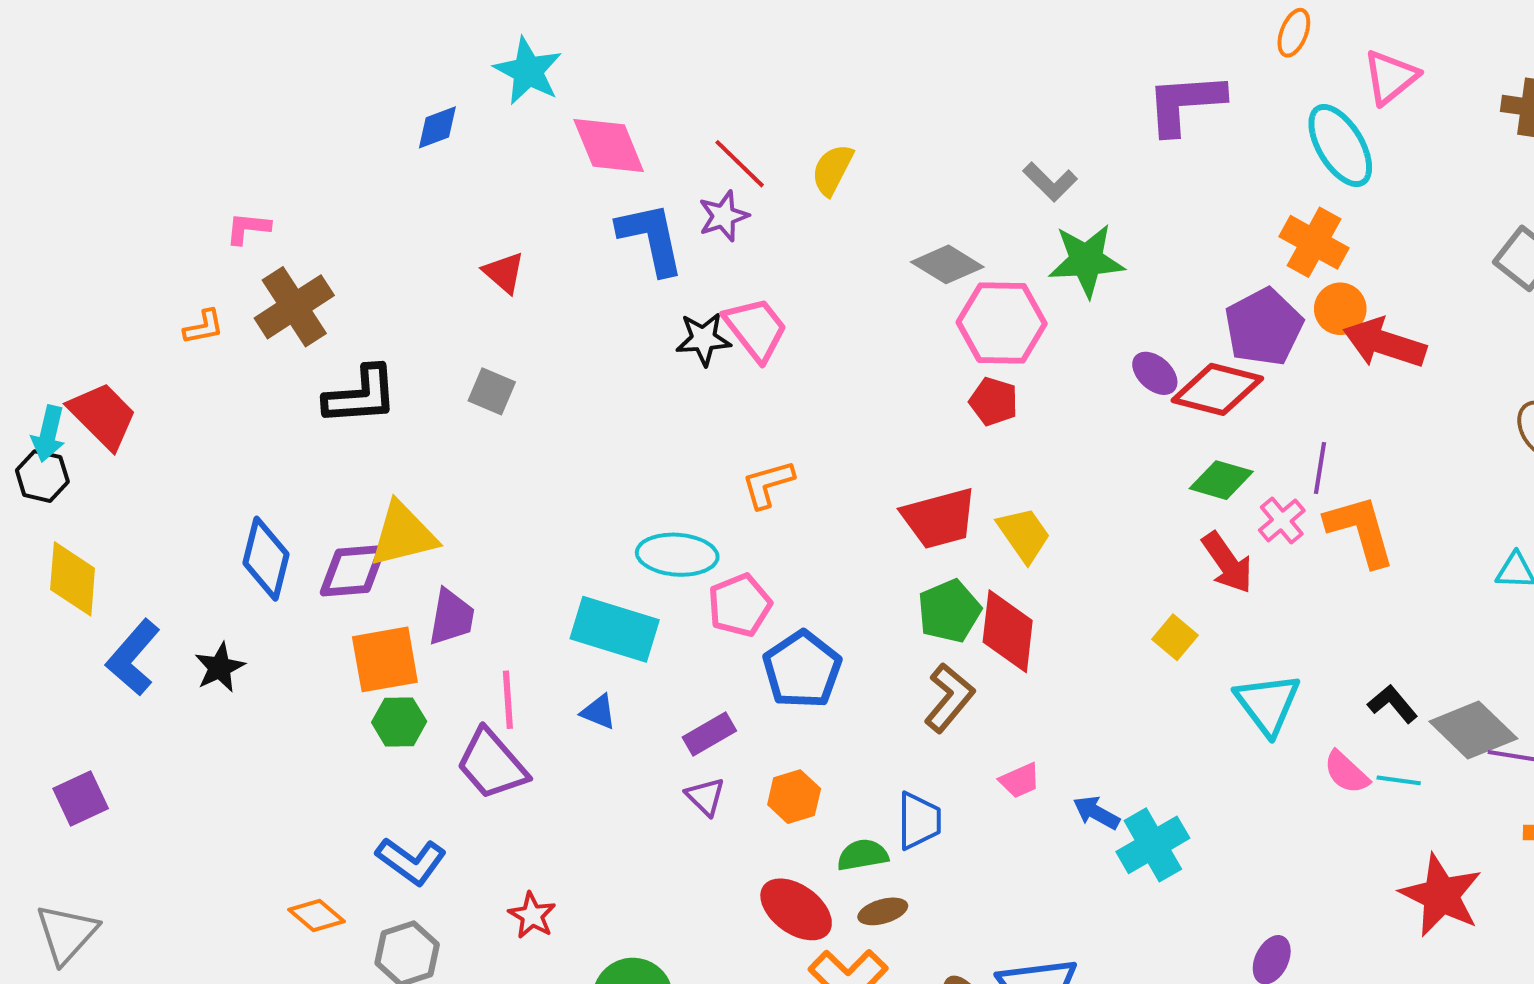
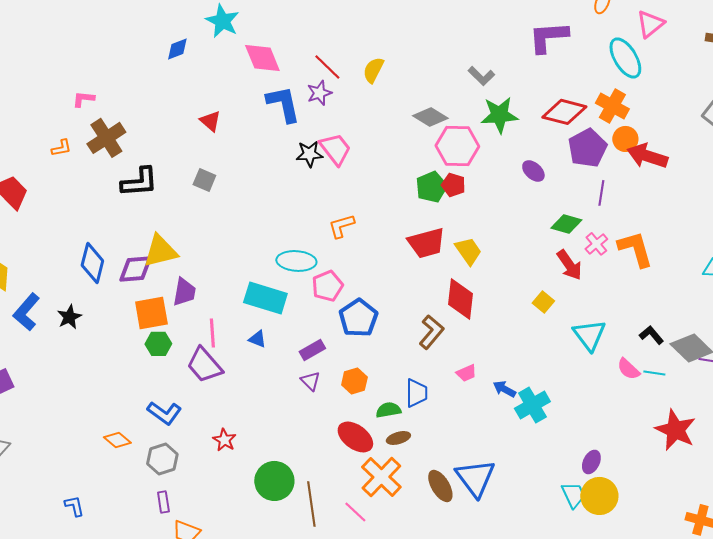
red diamond: (1217, 389) -> (564, 112), moved
purple line: (1320, 468) -> (601, 193), moved
green pentagon: (949, 611) -> (431, 187), moved

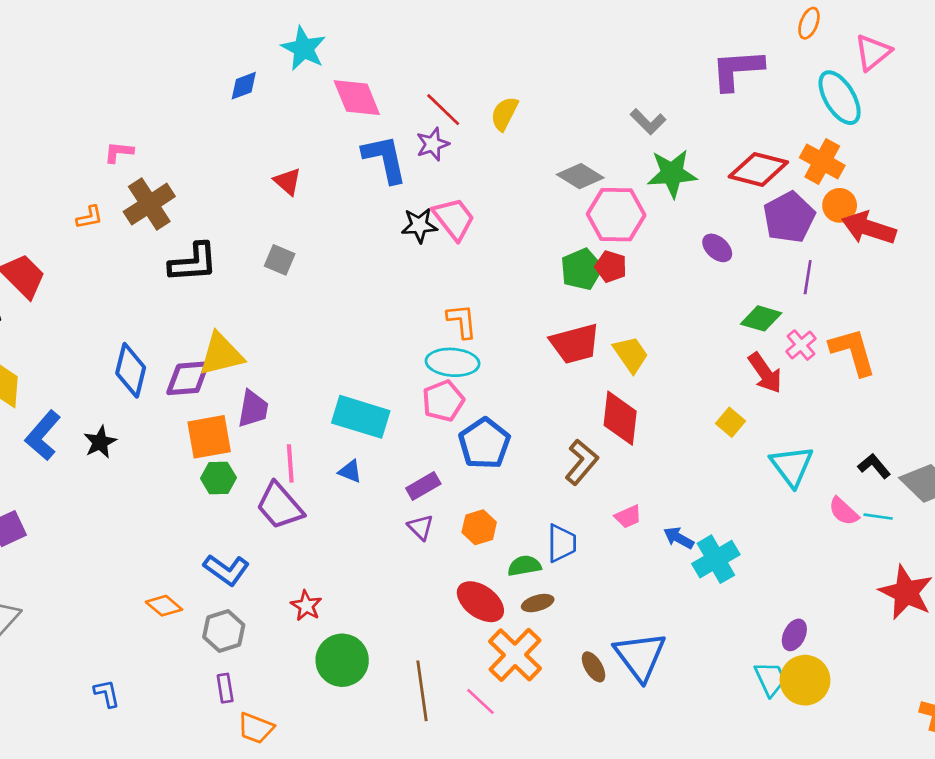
orange L-shape: (341, 226) -> (462, 321), turned 100
cyan ellipse: (296, 261) -> (453, 362), moved
green circle: (274, 481) -> (342, 660), moved
brown ellipse: (440, 486) -> (594, 667), size x0.7

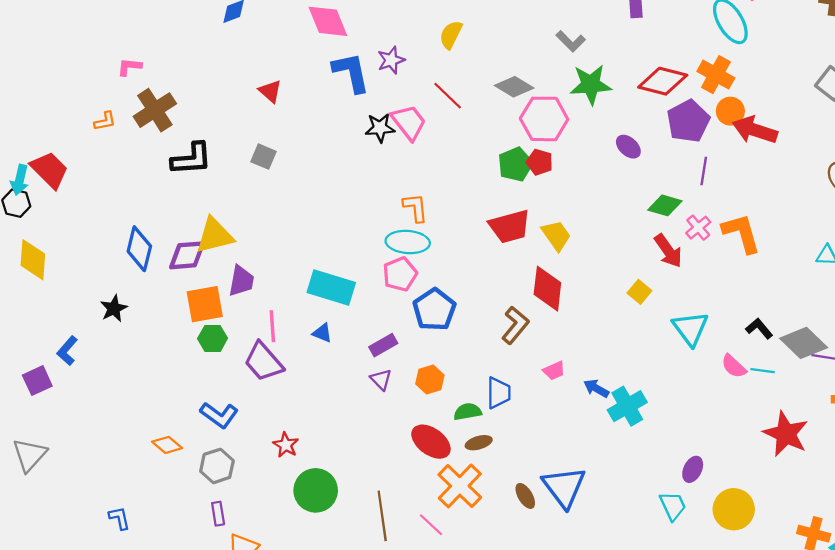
red line: (443, 110) -> (448, 96), moved
blue L-shape: (43, 435) -> (67, 351), moved, size x0.7
yellow circle: (805, 680) -> (734, 509), moved

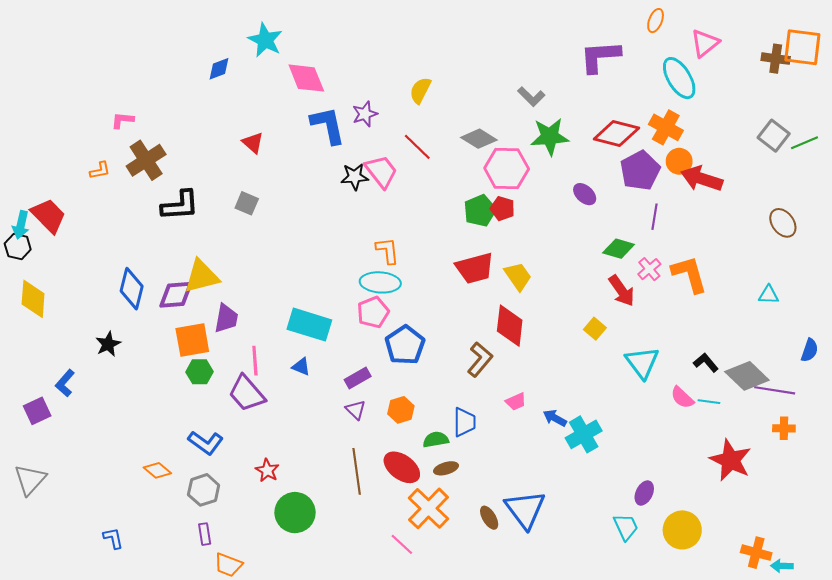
brown line: (382, 516) -> (357, 471), moved

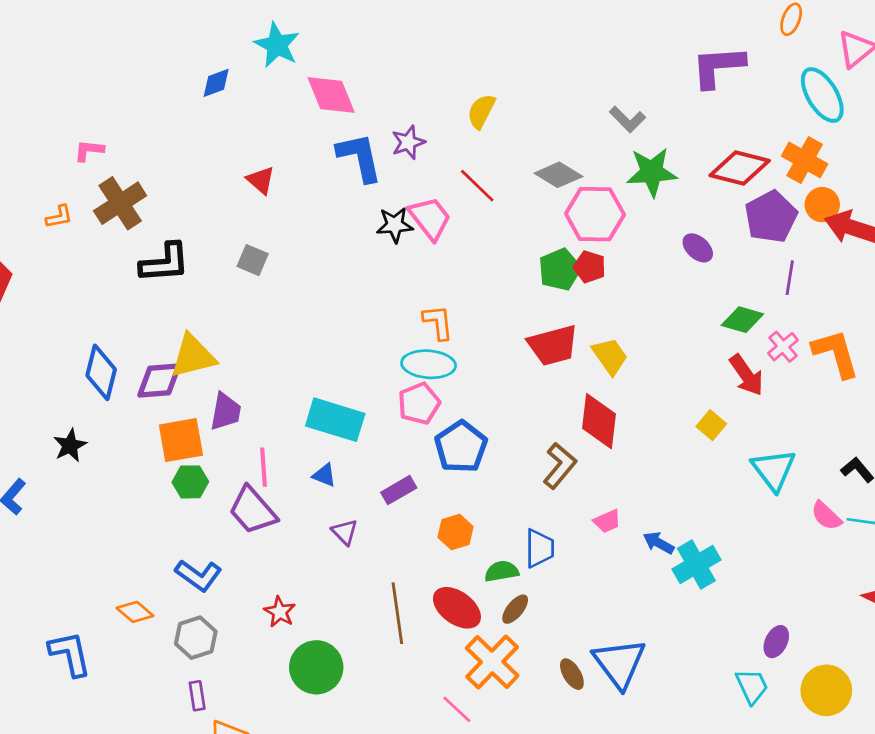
purple triangle: (356, 410) -> (345, 532), moved
brown ellipse: (446, 468) -> (515, 609), turned -35
blue L-shape: (113, 538) -> (70, 654), moved, size x1.6

